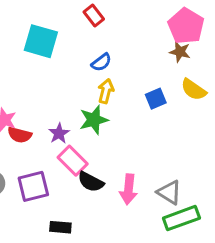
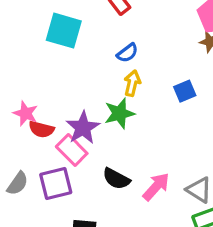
purple star: (59, 133) -> (83, 128), size x1.5
pink rectangle: (73, 161) -> (72, 150), moved
pink arrow: (129, 189) -> (156, 187), turned -144

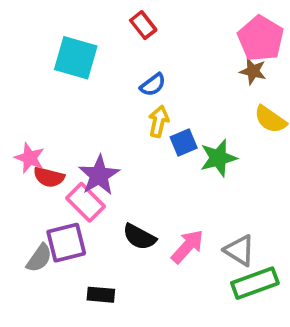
blue square: (185, 91) -> (184, 143), moved
green star: (119, 113) -> (218, 158), moved
gray semicircle: (18, 183) -> (39, 258), moved

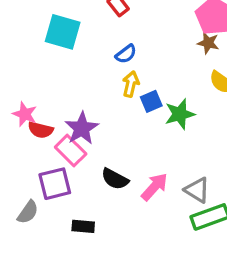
gray semicircle: (39, 258) -> (28, 212), moved

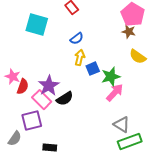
red semicircle: (41, 130) -> (23, 87), turned -84
black semicircle: (115, 179) -> (65, 99), moved, turned -60
pink arrow: (154, 187) -> (115, 93), moved

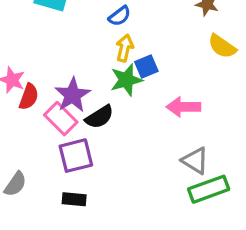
green star: (111, 77) -> (126, 80), moved
pink arrow: (115, 93) -> (183, 107), turned -132
purple square: (32, 121) -> (76, 156), moved

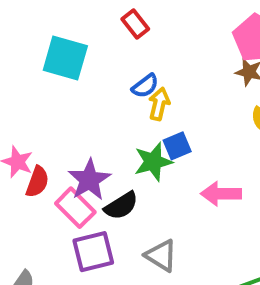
yellow arrow: (125, 48) -> (159, 104), moved
gray triangle: (195, 161) -> (161, 256), moved

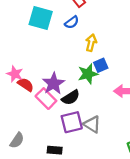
blue semicircle: (145, 86) -> (72, 22), moved
red semicircle: (37, 182) -> (26, 85), turned -77
purple square: (93, 252) -> (72, 122), moved

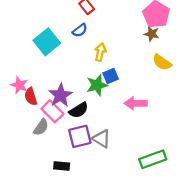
cyan square: (41, 18) -> (47, 42), moved, turned 35
red semicircle: (26, 85) -> (31, 96), turned -140
gray semicircle: (17, 140) -> (41, 127), moved

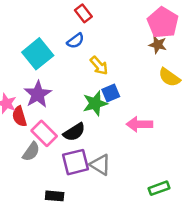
yellow arrow: (100, 52) -> (99, 66), turned 126
purple star: (60, 95) -> (38, 94), moved
green rectangle: (153, 159) -> (159, 188), size x0.7

